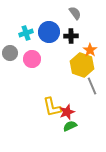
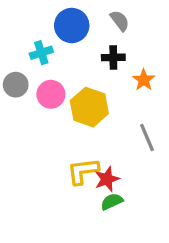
blue circle: (49, 32) -> (72, 25), moved
yellow hexagon: (82, 65) -> (89, 107), moved
yellow L-shape: (52, 107) -> (83, 171), turned 95

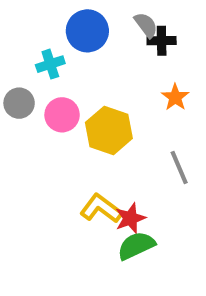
black cross: (113, 57) -> (162, 41), moved
yellow L-shape: (83, 171) -> (101, 209), turned 44
green semicircle: (112, 202) -> (136, 246), size x1.4

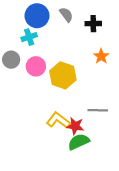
gray semicircle: (146, 25) -> (66, 15), moved
blue circle: (87, 31) -> (37, 16), moved
gray line: (179, 168) -> (98, 110), moved, turned -66
red star: (130, 218) -> (75, 126), turned 30

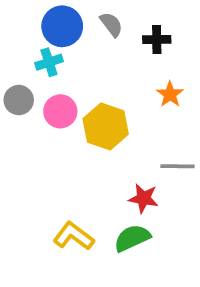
gray line: (98, 110) -> (178, 166), moved
yellow L-shape: (58, 120) -> (74, 236), moved
red star: (75, 126) -> (143, 198), moved

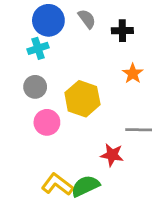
gray circle: (19, 100) -> (35, 87), moved
pink circle: (60, 111) -> (47, 122), moved
green semicircle: (132, 238) -> (85, 186), moved

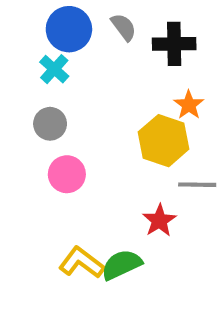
black cross: (122, 31) -> (174, 44), size x1.4
cyan cross: (38, 48) -> (54, 69), turned -30
yellow hexagon: (82, 99) -> (164, 141), moved
red star: (112, 155) -> (159, 220), turned 30

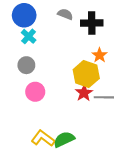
gray semicircle: (124, 27) -> (65, 14), turned -32
blue circle: (69, 29) -> (24, 15), moved
red star: (159, 220) -> (84, 93), moved

